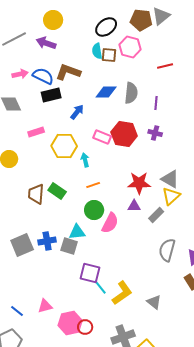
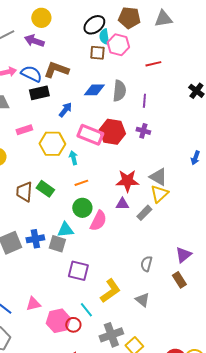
gray triangle: (161, 16) -> (163, 19), moved, turned 30
cyan semicircle: (97, 51) -> (104, 37), moved
pink rectangle: (102, 137) -> (90, 135), size x1.4
gray semicircle: (167, 250) -> (146, 264), moved, size x0.7
cyan line: (100, 287) -> (86, 310), moved

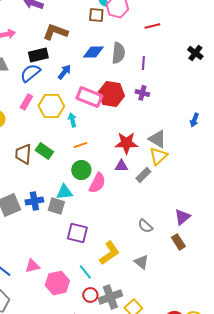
blue semicircle: (31, 74) -> (30, 73), moved, turned -65
pink rectangle: (24, 130) -> (26, 102), moved, turned -42
gray semicircle: (146, 264) -> (145, 226), turned -63
red circle: (73, 325) -> (90, 295), moved

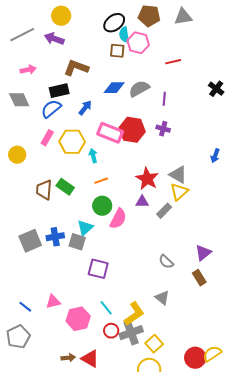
gray semicircle: (118, 53) -> (139, 89), turned -125
red star: (126, 143) -> (147, 179), turned 30
cyan triangle: (64, 192) -> (85, 228), turned -36
yellow L-shape: (109, 253) -> (134, 314), moved

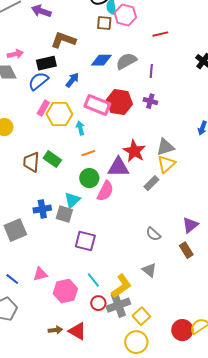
pink arrow: (28, 70) -> (15, 54), moved
pink rectangle: (47, 138) -> (43, 108), moved
gray triangle: (178, 175) -> (165, 147), turned -48
purple triangle: (142, 202) -> (118, 167), moved, size x1.6
gray square: (30, 241) -> (15, 230), moved

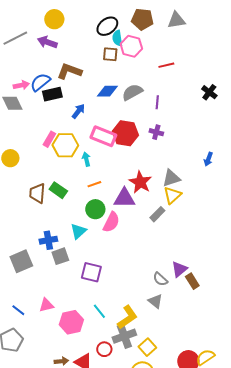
blue semicircle: (38, 81) -> (40, 82), moved
gray square: (64, 214) -> (60, 256), moved, turned -36
purple triangle: (190, 225) -> (179, 269), moved
gray semicircle: (153, 234) -> (160, 279), moved
red circle: (98, 303) -> (104, 349), moved

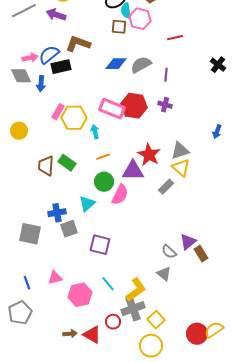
blue arrow: (78, 111) -> (41, 84), moved, turned 147
yellow triangle: (172, 195) -> (181, 168), turned -36
gray square: (21, 261) -> (30, 234), turned 35
blue line: (18, 310) -> (27, 283), turned 32

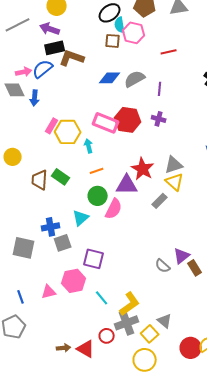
black rectangle: (61, 67) -> (55, 48), moved
yellow circle: (19, 131) -> (13, 157), moved
gray triangle: (164, 274) -> (165, 321), moved
pink hexagon: (80, 295) -> (74, 281), moved

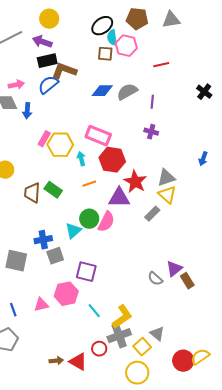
blue semicircle: (43, 69) -> (48, 85), moved
red hexagon: (128, 120) -> (112, 160), moved
green circle: (98, 196) -> (89, 219), moved

